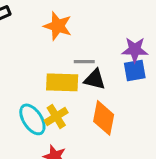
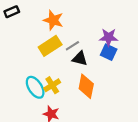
gray line: (84, 62) -> (72, 46), turned -32
blue square: (135, 70) -> (109, 52), turned 35
yellow rectangle: (62, 82) -> (50, 46), moved, turned -35

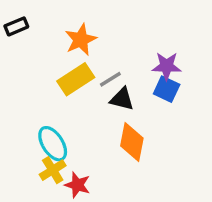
orange star: (53, 20) -> (81, 40), turned 30
yellow cross: (52, 85) -> (53, 170), moved

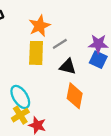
yellow rectangle: (76, 79) -> (36, 53), turned -55
gray line: (110, 79) -> (60, 44), moved

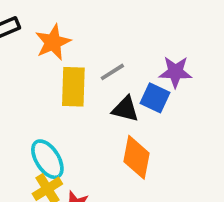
orange star: (39, 26) -> (53, 42), moved
blue square: (98, 60) -> (155, 98), moved

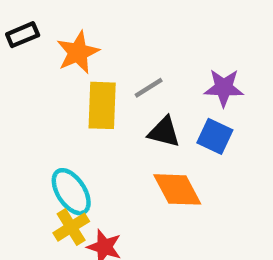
blue square: (155, 98) -> (215, 136), moved
orange diamond: (136, 157) -> (177, 189), turned -39

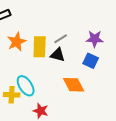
orange star: (78, 52) -> (17, 42), moved
black triangle: (164, 132) -> (58, 55), moved
yellow cross: (71, 227) -> (12, 95), moved, turned 35

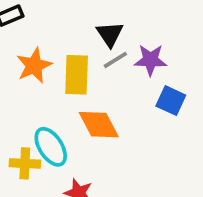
purple star: (95, 39) -> (150, 60), moved
black triangle: (58, 55) -> (110, 34), moved, turned 42
orange diamond: (74, 85) -> (99, 125), moved

